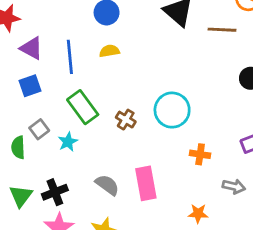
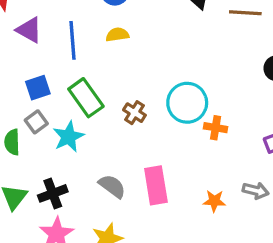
blue square: (30, 86) -> (38, 88), moved
cyan star: (68, 142) -> (68, 137), size x1.4
orange cross: (200, 154) -> (216, 128), moved
orange star: (198, 213) -> (214, 201), moved

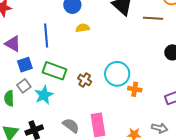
purple triangle: (29, 30) -> (13, 44), moved
yellow semicircle: (117, 35) -> (83, 28), moved
green rectangle: (86, 98) -> (55, 71), turned -35

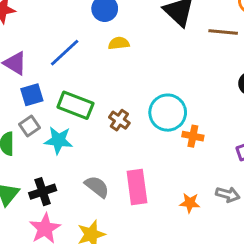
blue line: (46, 35) -> (65, 53), turned 50
cyan star: (44, 95) -> (58, 140), turned 30

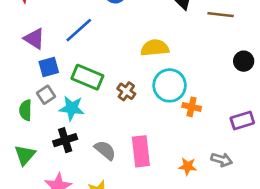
yellow semicircle: (119, 43) -> (155, 48), moved, size x1.5
black cross: (43, 192) -> (65, 140), moved

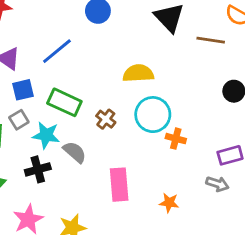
gray semicircle: (105, 150) -> (75, 152), moved
gray arrow: (222, 160) -> (217, 184), moved

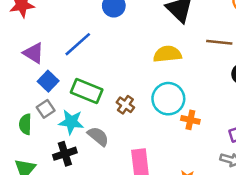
brown line: (211, 40) -> (219, 42), moved
yellow semicircle: (138, 73) -> (167, 54), moved
blue square: (23, 90) -> (48, 81), turned -30

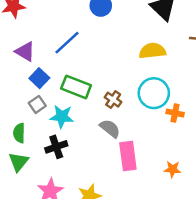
green semicircle: (25, 124) -> (19, 133), moved
gray semicircle: (98, 136) -> (110, 128), moved

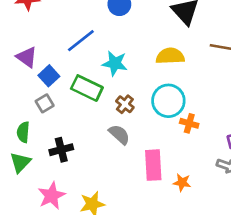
purple triangle: (25, 52) -> (27, 57), moved
cyan star: (62, 117) -> (115, 63), moved
pink rectangle: (128, 156) -> (153, 165), moved

